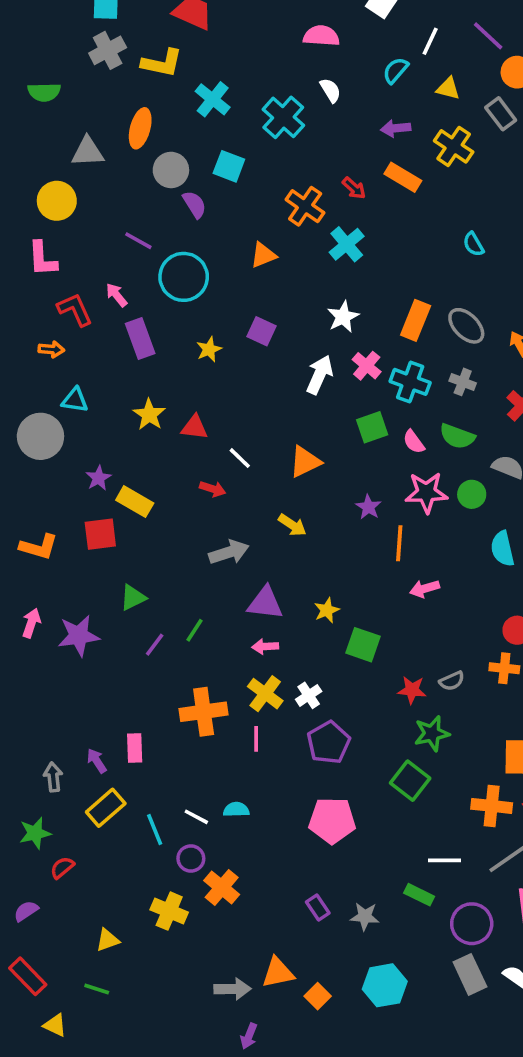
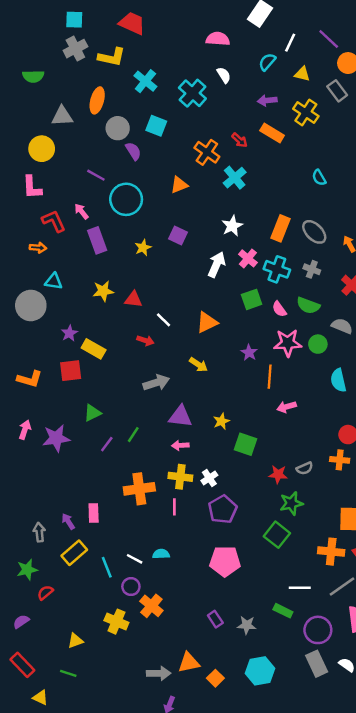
yellow star: (149, 415) -> (103, 291), turned 30
yellow cross: (265, 694) -> (180, 477), turned -30

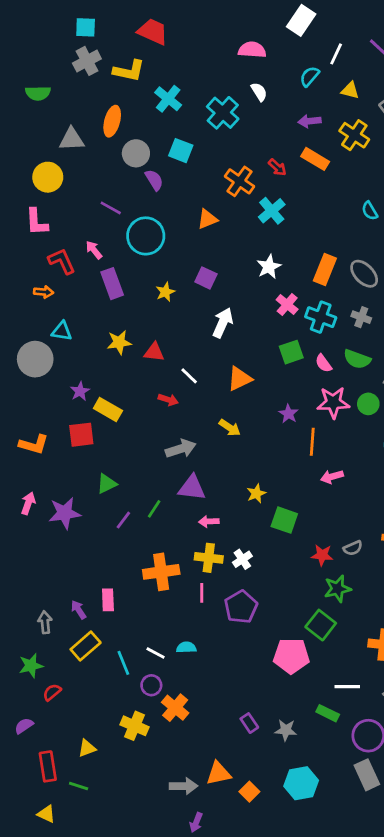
white arrow: (217, 264) -> (223, 323), moved
purple triangle: (180, 416) -> (192, 488), moved
purple pentagon: (223, 509) -> (241, 607), moved
pink pentagon: (225, 561) -> (291, 656), moved
red rectangle: (22, 665) -> (48, 766), moved, turned 35

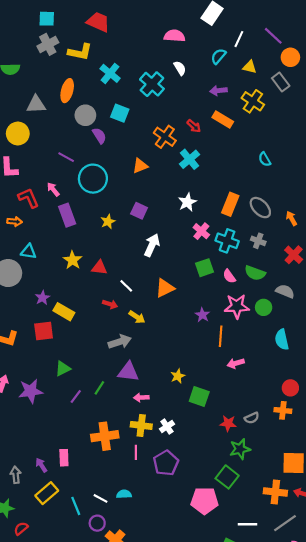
yellow star: (119, 342) -> (73, 260), turned -30
yellow arrow: (230, 428) -> (137, 317), moved

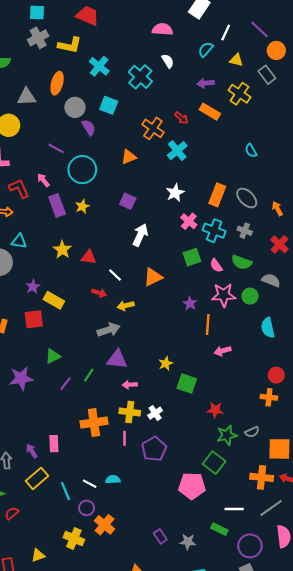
yellow star: (108, 222) -> (82, 206), moved
yellow arrow: (137, 317) -> (126, 306), turned 133
gray semicircle: (252, 418) -> (252, 432), moved

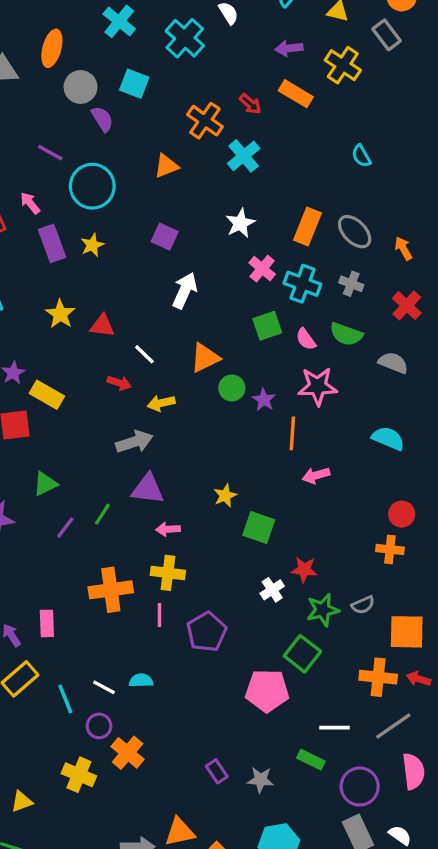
green circle: (250, 296) -> (232, 388), moved
cyan semicircle: (268, 328) -> (388, 438), turned 126
white cross: (155, 413) -> (272, 590), moved

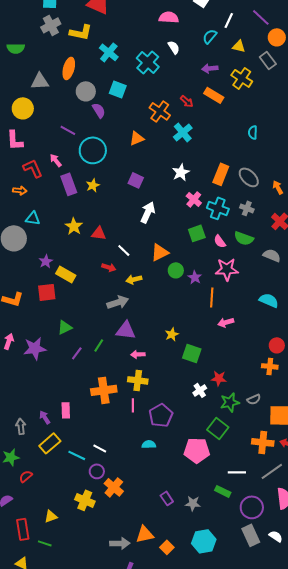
cyan semicircle: (361, 156) -> (253, 132), turned 32
cyan semicircle: (141, 681) -> (149, 444), moved
cyan line: (65, 699) -> (77, 455), turned -42

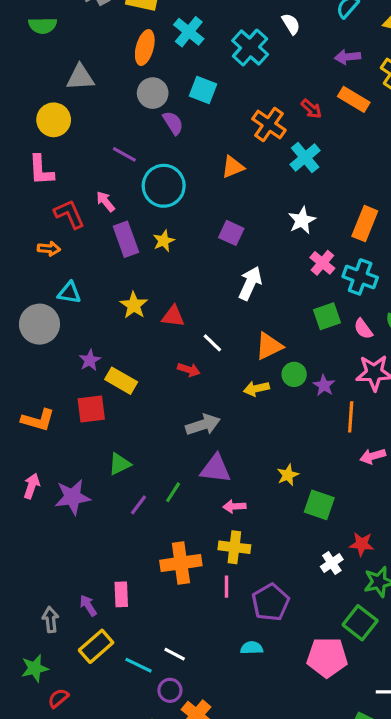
orange ellipse: (69, 68) -> (145, 47), moved
yellow arrow: (134, 279) -> (256, 389), moved

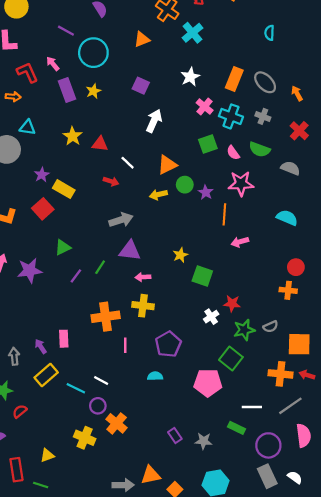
red square: (91, 409) -> (43, 209), turned -35
pink line: (227, 587) -> (125, 345), moved

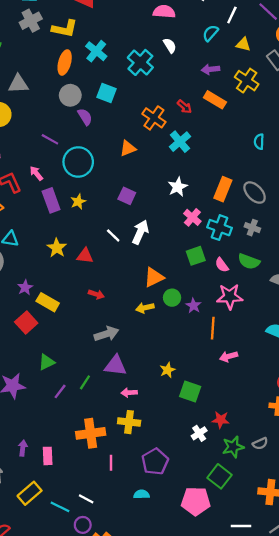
white line: (128, 163) -> (113, 235), moved
purple arrow: (41, 346) -> (23, 448), moved, turned 40

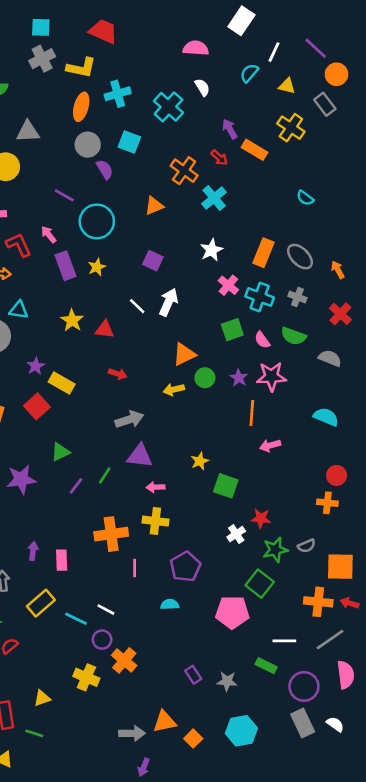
cyan cross: (96, 51) -> (118, 94), turned 35
purple arrow: (210, 69) -> (230, 129), moved, turned 66
cyan semicircle: (259, 142) -> (305, 198), turned -56
purple star: (193, 306) -> (239, 378), moved

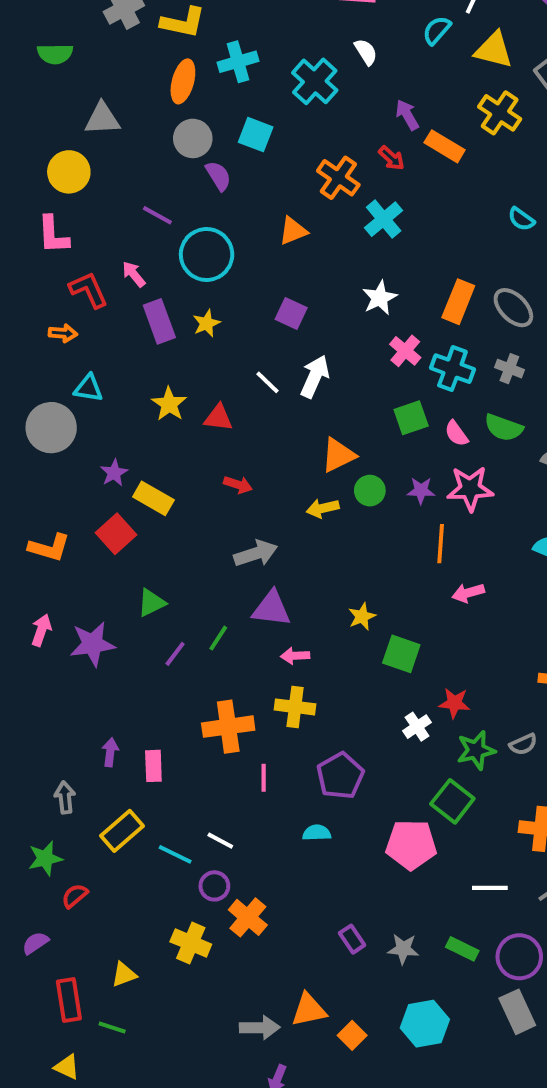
yellow triangle: (287, 86) -> (494, 50), size x1.5
purple star: (239, 378) -> (421, 491), turned -30
green rectangle: (266, 666) -> (462, 949), moved

